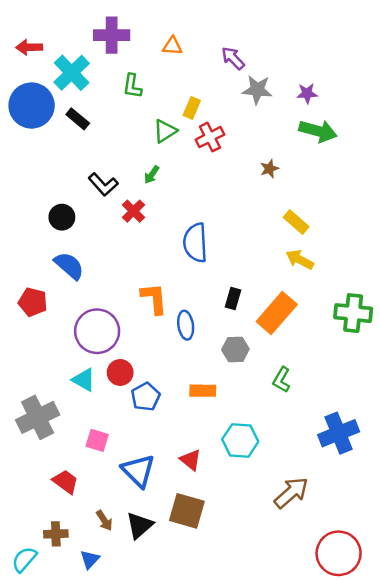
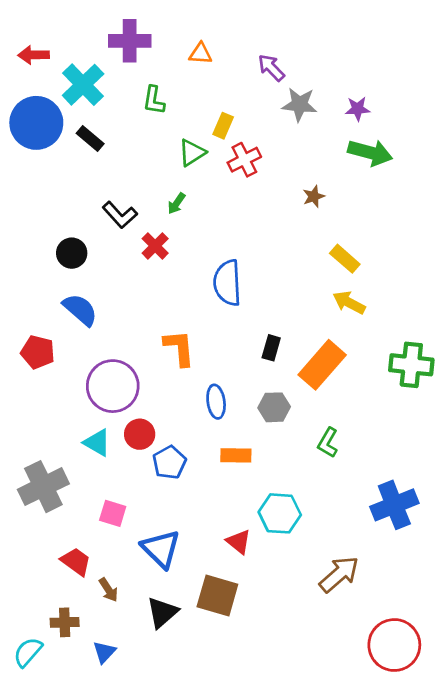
blue ellipse: (186, 325) -> (216, 402), moved
red triangle: (191, 460) -> (239, 542), moved
brown arrow: (104, 521) -> (108, 590), moved

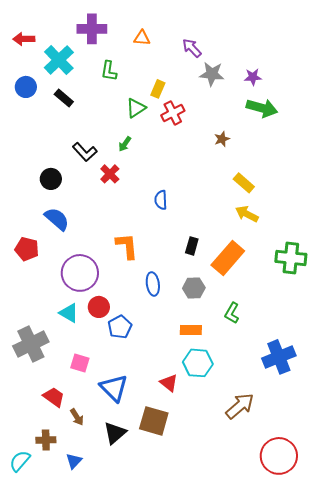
blue circle: (36, 123) -> (26, 87), size x0.6
blue semicircle: (227, 283) -> (161, 200), size x0.6
orange rectangle: (236, 455) -> (191, 330), moved

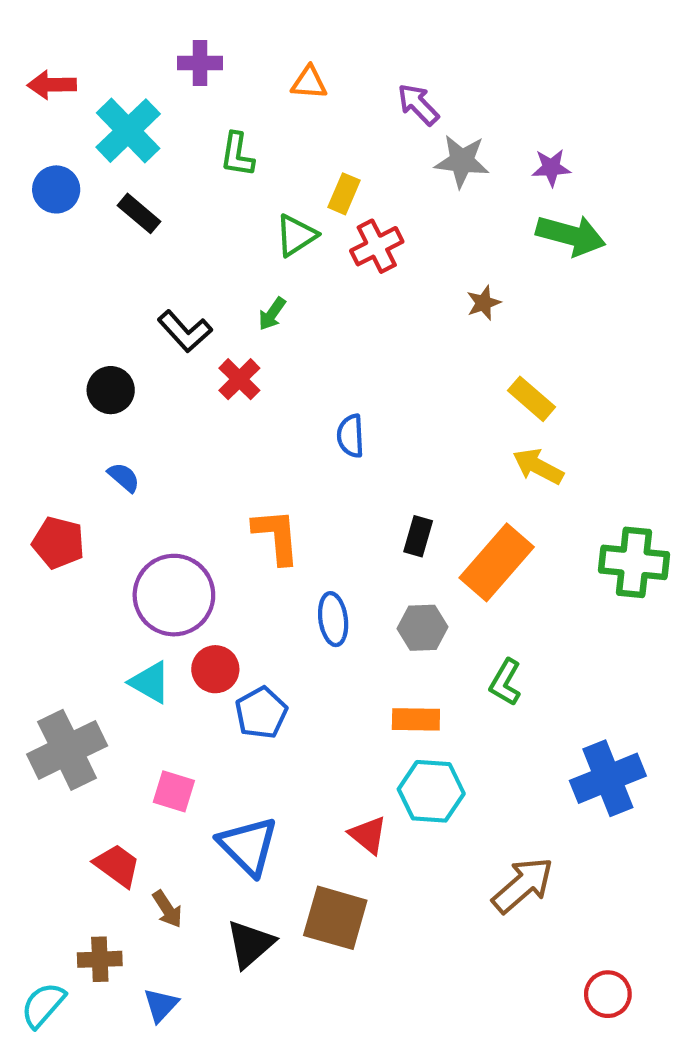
purple cross: (92, 29) -> (200, 63), size x0.7
blue semicircle: (57, 219) -> (124, 477), size x0.6
red circle: (279, 456) -> (608, 994), size x0.6

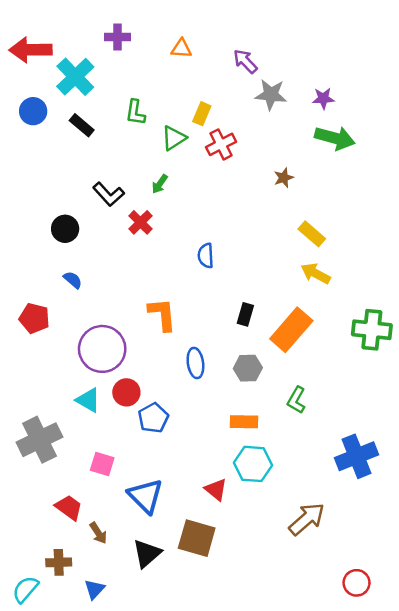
red arrow: (52, 85) -> (31, 50), size x1.5
green L-shape: (237, 155) -> (135, 112), moved

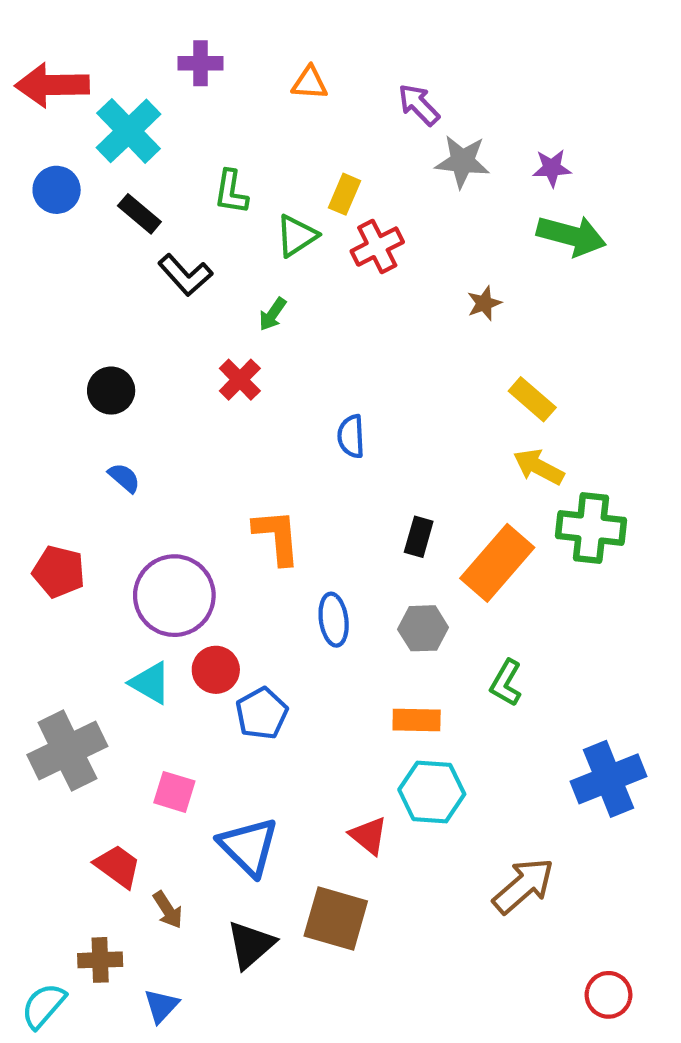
black L-shape: (109, 194) -> (185, 275), moved
red pentagon: (34, 318) -> (59, 572), moved
green cross: (372, 330) -> (591, 528), moved

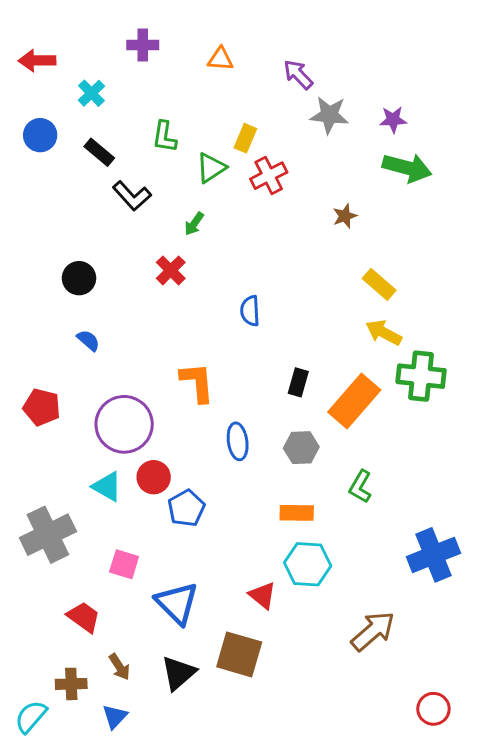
red arrow: (52, 85) -> (37, 61), size x0.7
cyan cross: (129, 131) -> (91, 93), size x0.6
brown arrow: (168, 910) -> (119, 667), moved

